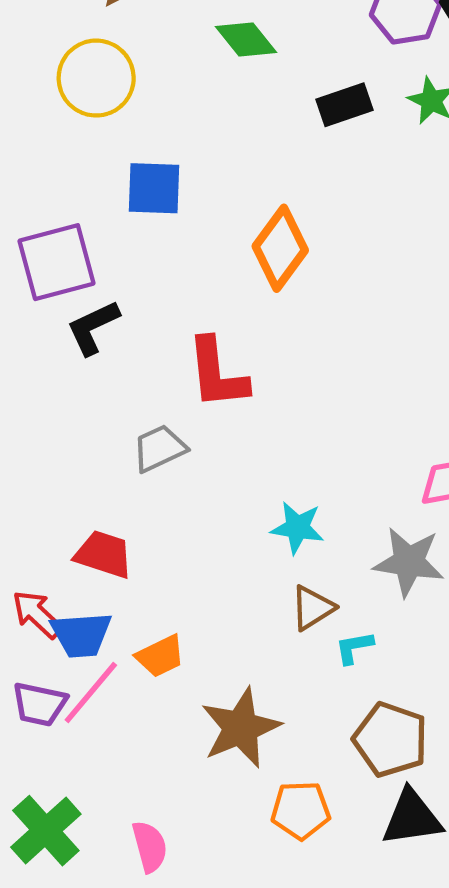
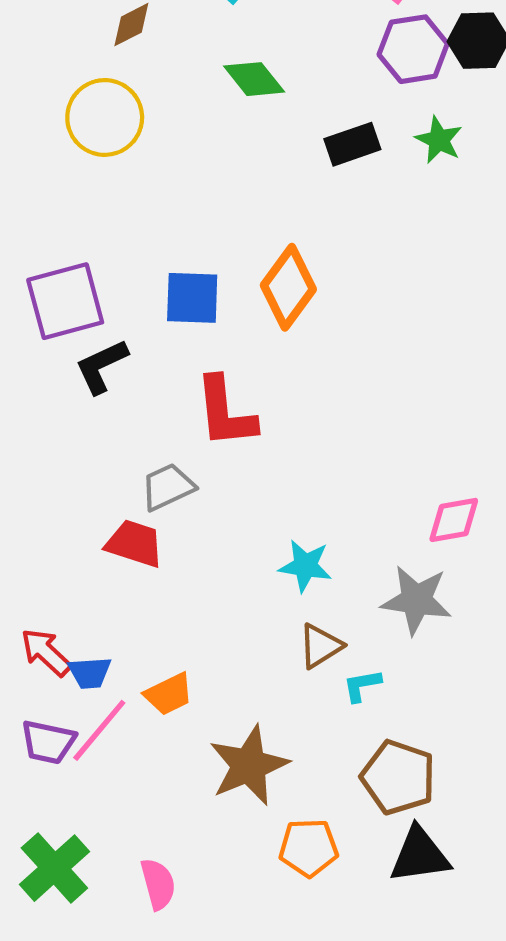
blue square: (154, 188) -> (192, 298), moved
red trapezoid: (104, 554) -> (135, 543), moved
blue trapezoid: (81, 635) -> (90, 673), size x0.7

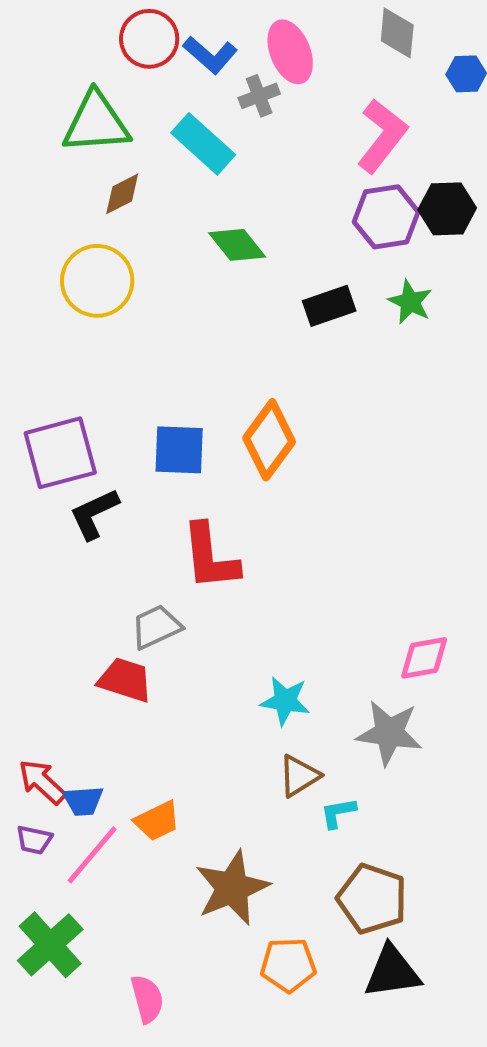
purple trapezoid: (48, 742) -> (34, 840), moved, size x0.7
green cross: (54, 868) -> (50, 945), moved

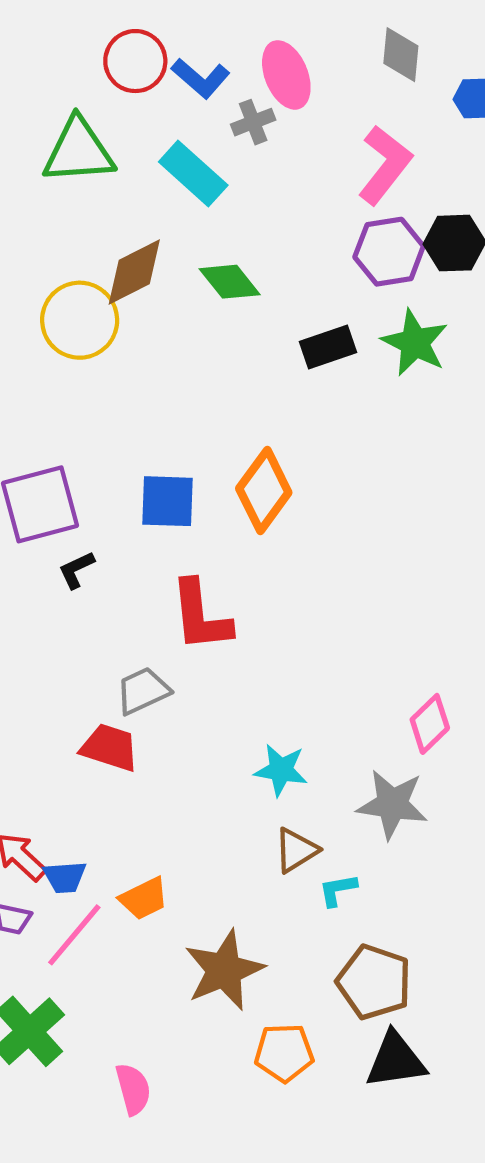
brown diamond: (122, 194) -> (134, 272), moved, size x1.5
green star: (410, 302) -> (415, 343), size x1.4
black L-shape: (94, 514) -> (76, 570), size x0.7
pink diamond: (424, 658) -> (430, 724), turned -34

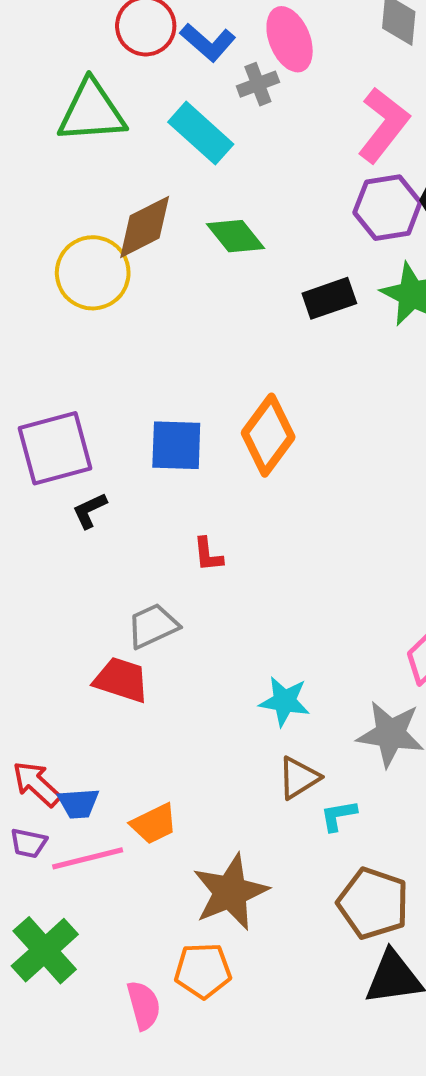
red L-shape: (201, 616) -> (208, 554), size x0.5
pink line: (74, 935) -> (88, 858), turned 36
orange pentagon: (284, 1053) -> (203, 971), moved

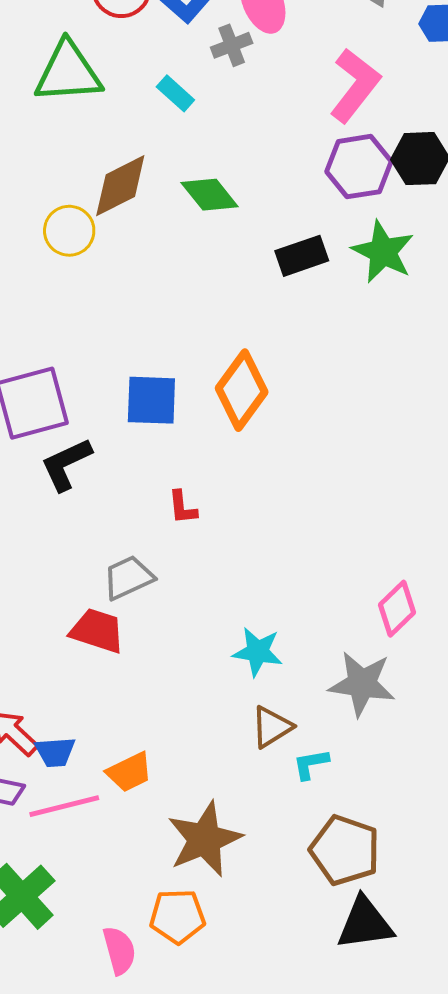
cyan rectangle: (201, 133) -> (175, 93), size x0.6
yellow circle: (93, 273) -> (69, 231), size x0.7
black L-shape: (90, 511) -> (66, 464), size x1.5

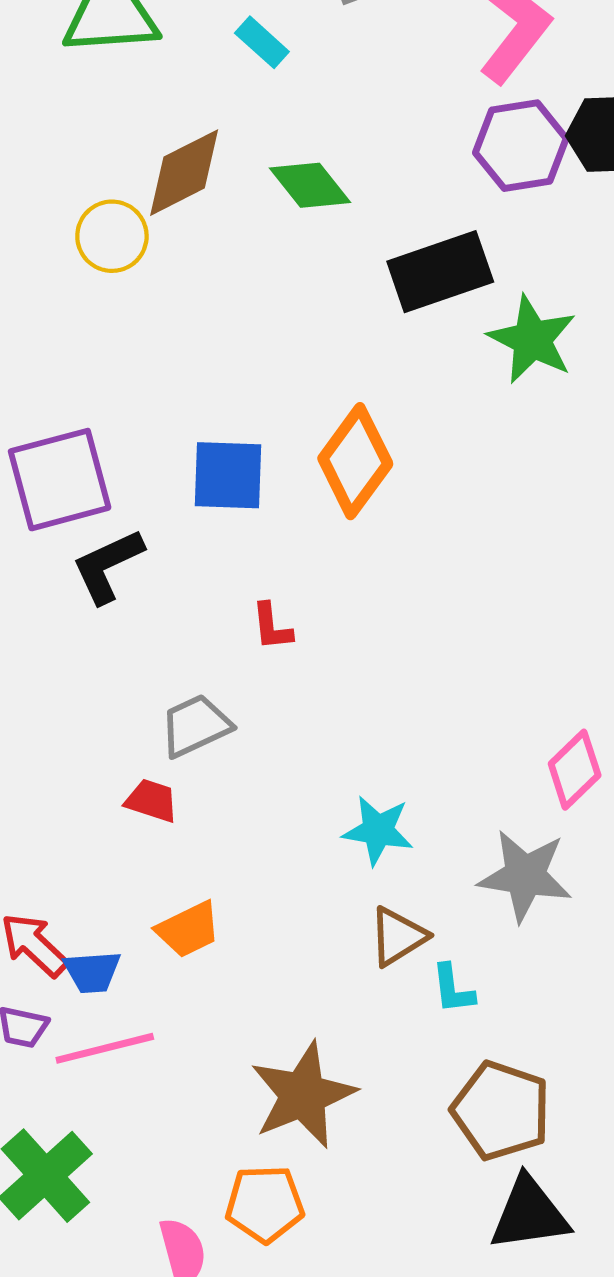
green star: (383, 252) -> (532, 339), moved
black rectangle: (302, 256) -> (440, 272), size x1.4
red trapezoid: (97, 631) -> (152, 801), size x0.7
cyan L-shape: (311, 764) -> (453, 989), turned -87
orange trapezoid: (129, 772) -> (188, 929), moved

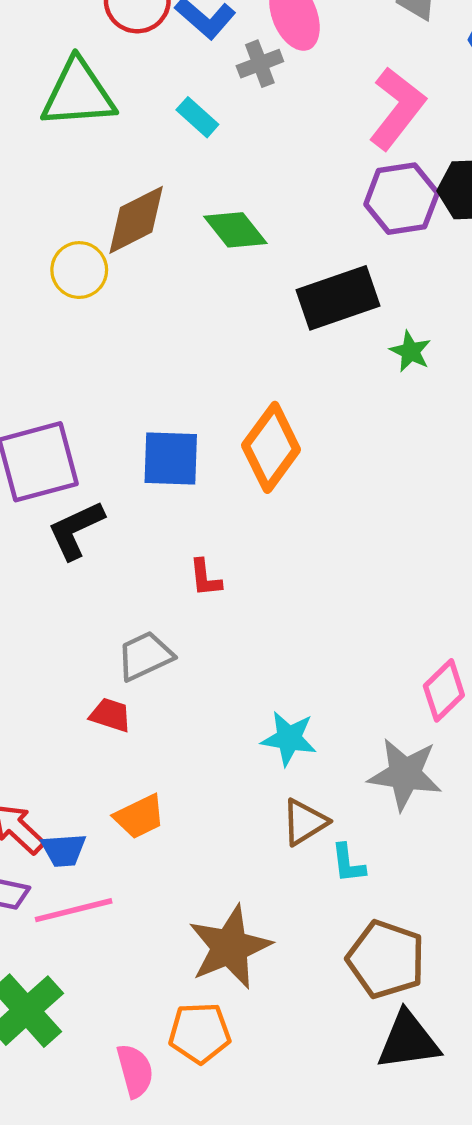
green star: (532, 339) -> (410, 351), size x0.6

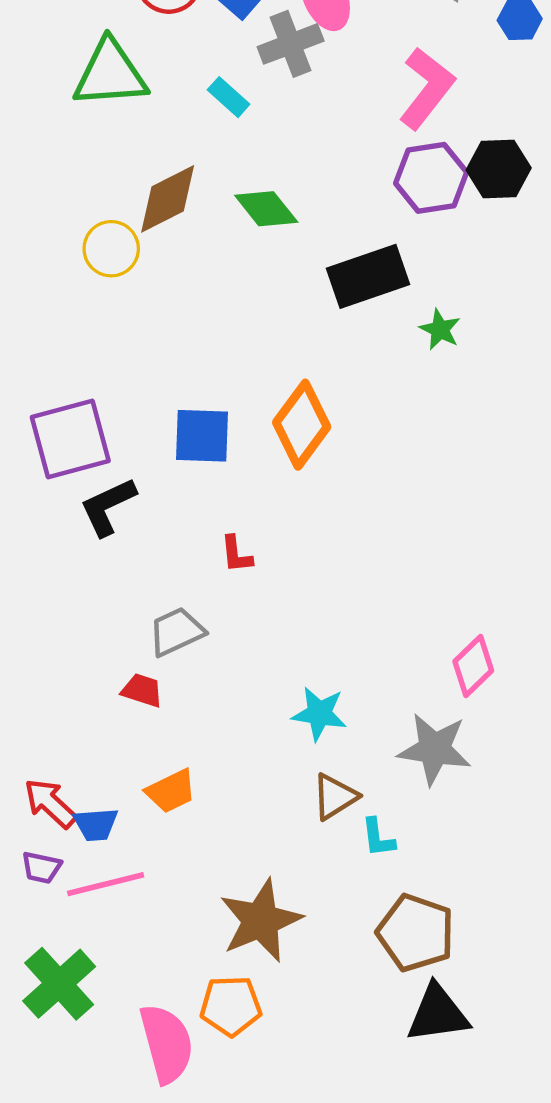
gray cross: (260, 64) -> (291, 44), size x1.4
pink semicircle: (135, 1071) -> (167, 1044), size x1.5

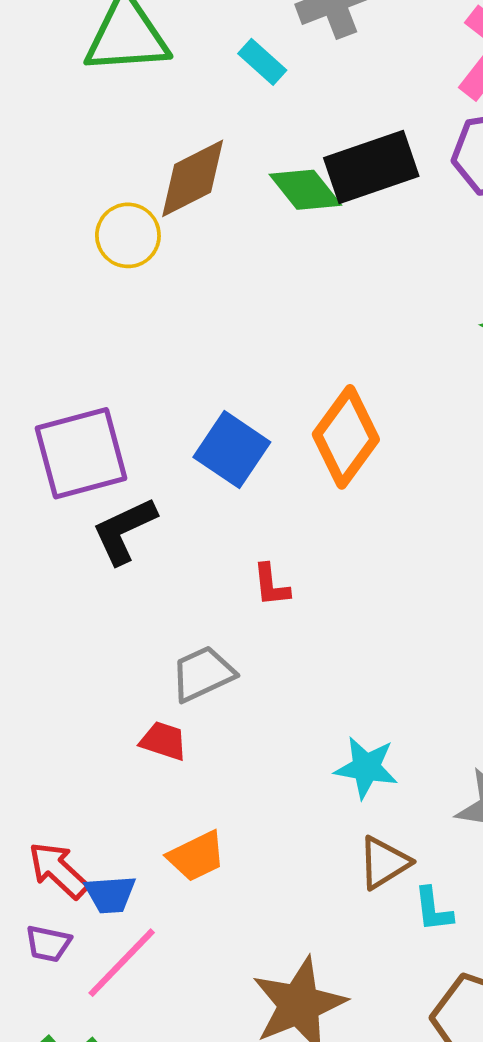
black rectangle: (368, 276) -> (371, 167), moved
blue square: (202, 436) -> (232, 450), turned 32
pink line: (106, 884) -> (122, 963), turned -32

